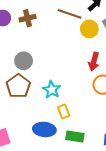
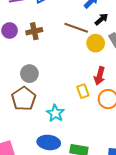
cyan star: (52, 90) -> (55, 113), moved
yellow rectangle: (64, 111) -> (83, 91), moved

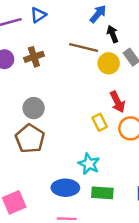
black arrow: (101, 19) -> (113, 34), turned -64
red arrow: (100, 76) -> (117, 102), turned -36
cyan star: (55, 113) -> (89, 164), moved

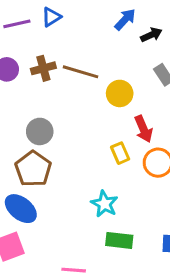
black arrow: (113, 34) -> (151, 35), moved, turned 84
brown line: (84, 47) -> (80, 72), moved
yellow circle: (109, 63) -> (120, 93), moved
blue ellipse: (65, 188) -> (21, 209), moved, turned 35

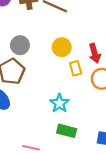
yellow circle: (120, 93) -> (62, 47), moved

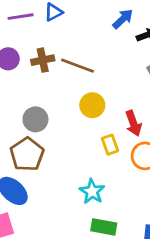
yellow circle: (62, 47) -> (92, 105), moved

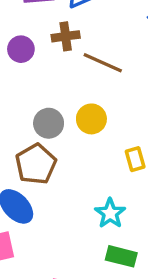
brown cross: (43, 60) -> (66, 36), moved
yellow circle: (92, 105) -> (91, 119), moved

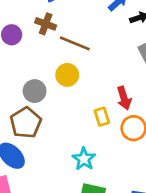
brown cross: (66, 36) -> (46, 24), turned 30
yellow circle: (91, 119) -> (67, 75), moved

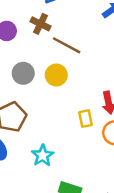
gray circle: (35, 91) -> (23, 73), moved
cyan star: (84, 159) -> (43, 155), moved

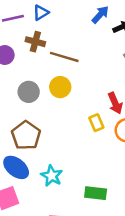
cyan star: (43, 155) -> (52, 176), moved

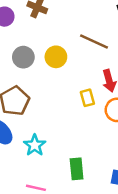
brown line: (64, 57) -> (94, 42), moved
green rectangle: (96, 193) -> (77, 169), turned 70

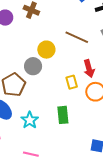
gray circle: (23, 57) -> (33, 66), moved
green rectangle: (77, 169) -> (63, 115), moved

